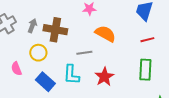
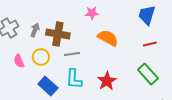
gray line: (84, 53) -> (72, 54), moved
pink semicircle: (16, 69) -> (19, 61), moved
green rectangle: (145, 70) -> (148, 74), turned -45

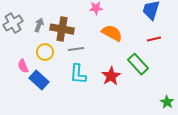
pink semicircle: (19, 61) -> (23, 66), moved
green rectangle: (148, 74) -> (138, 64), moved
blue rectangle: (48, 86) -> (39, 80), moved

